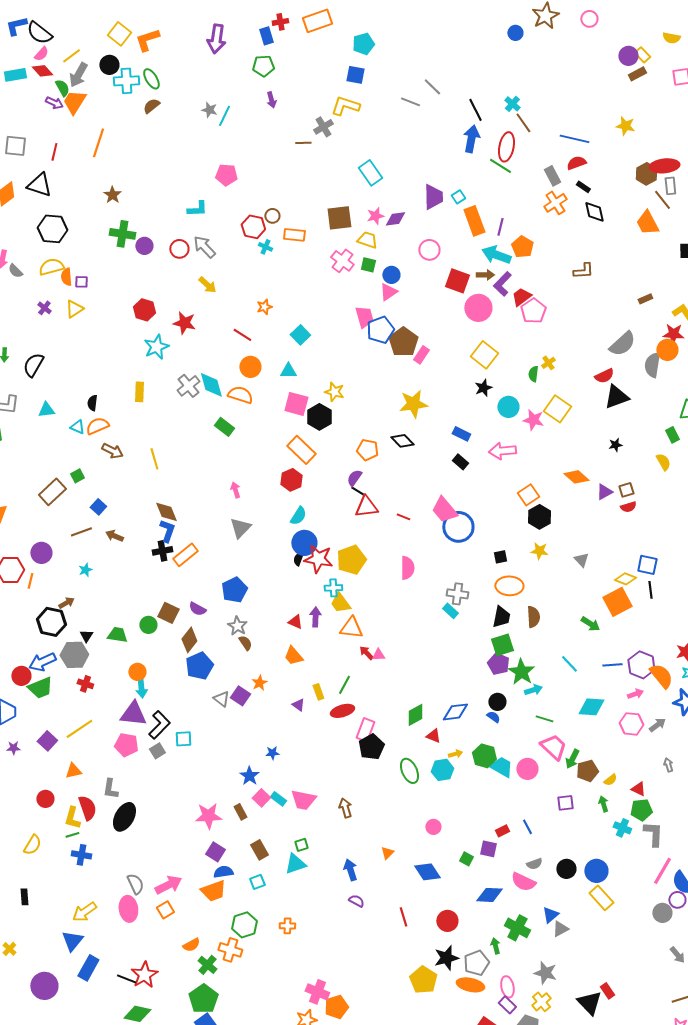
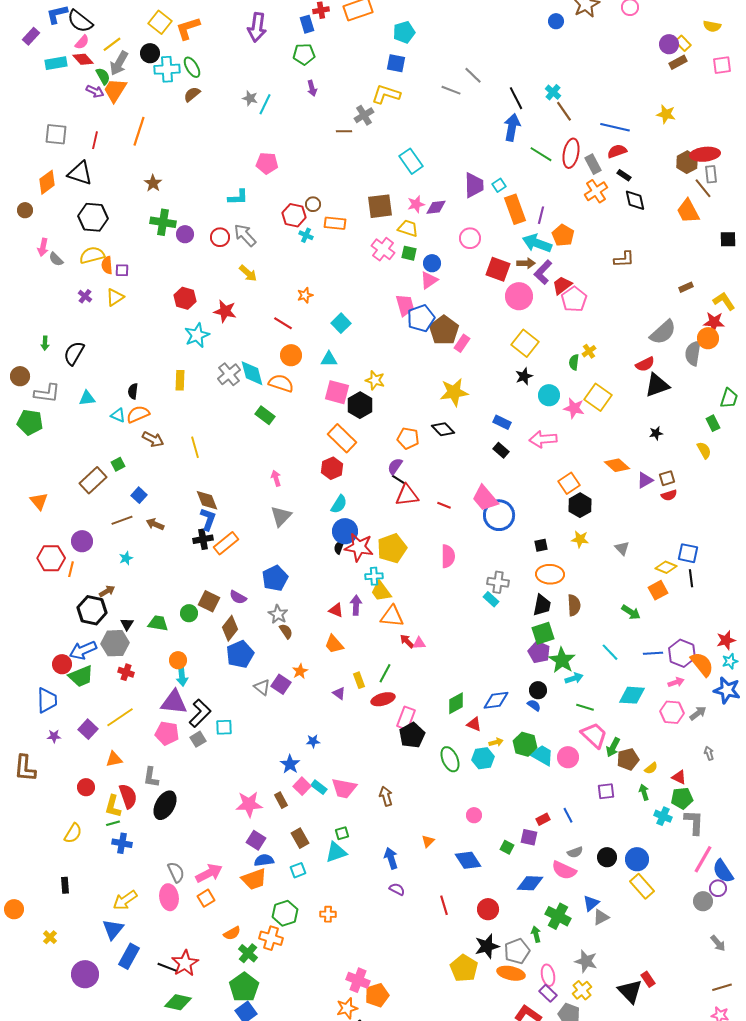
red ellipse: (506, 147) -> (571, 153), moved
orange square: (617, 602) -> (658, 590), size x0.7

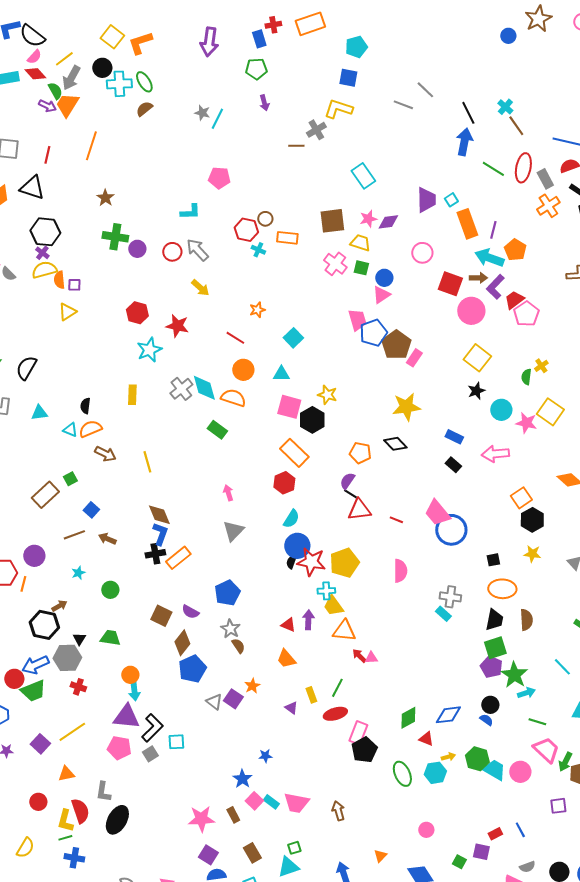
purple cross: (85, 296) -> (42, 253), moved
green circle: (189, 613) -> (110, 590), moved

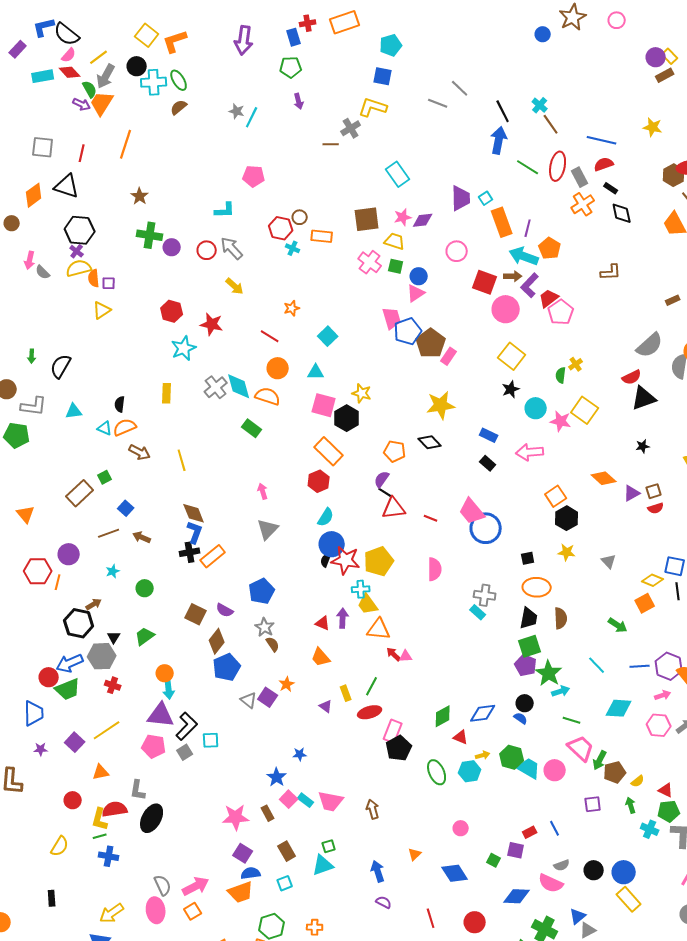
green trapezoid: (110, 638) -> (145, 636), turned -45
red semicircle: (80, 811) -> (115, 809), turned -80

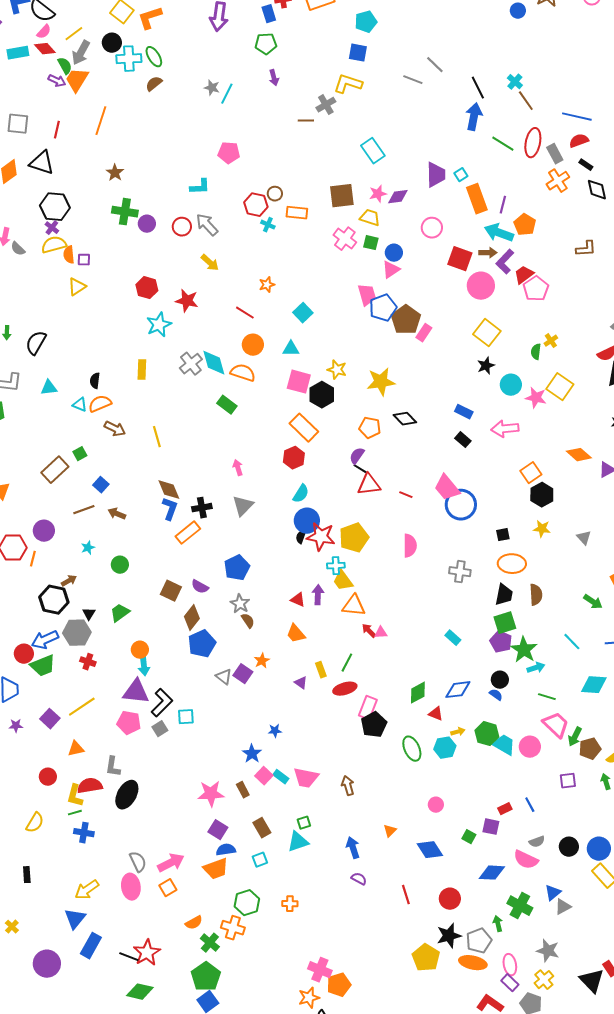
yellow star: (441, 405) -> (381, 382), moved
black cross: (190, 552) -> (202, 508), moved
cyan rectangle: (478, 612) -> (453, 638), moved

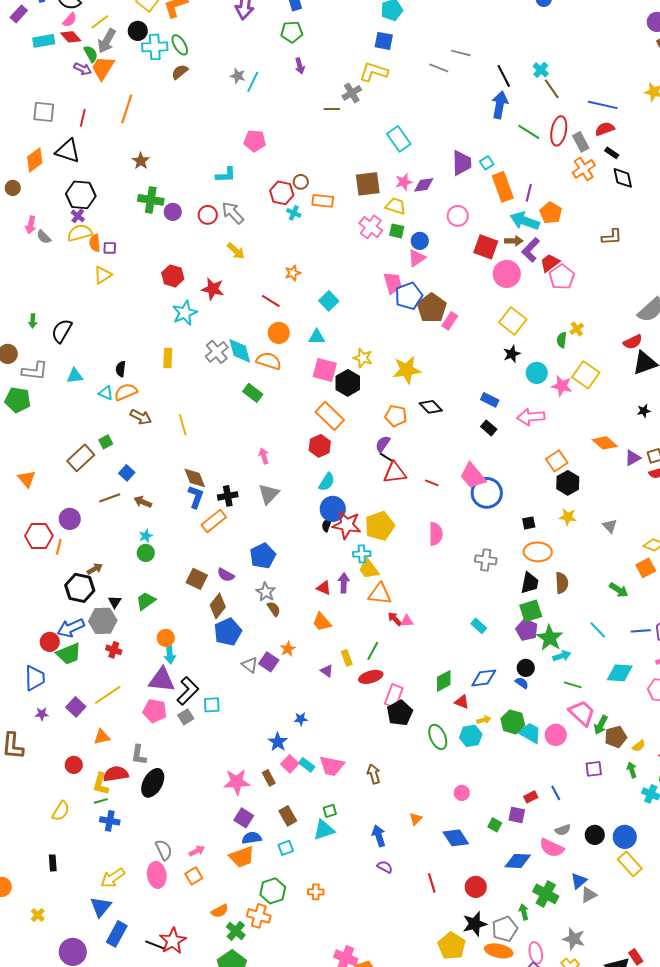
gray line: (435, 65) -> (461, 53), turned -30
cyan star: (88, 548) -> (146, 536), moved
pink arrow: (171, 863) -> (197, 851), size x0.6

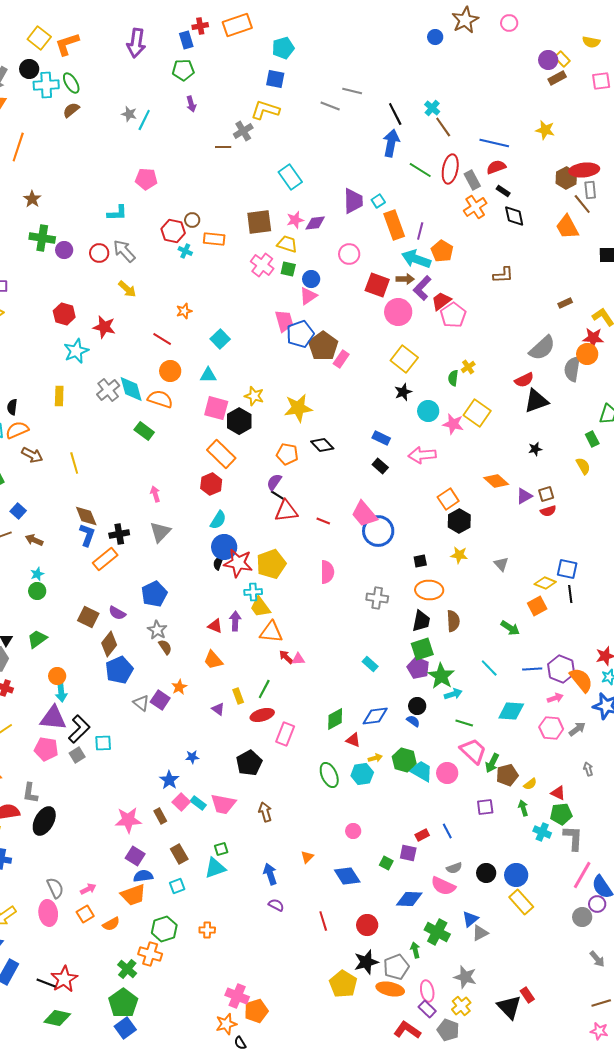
black pentagon: (400, 713) -> (249, 763), moved
orange semicircle: (220, 911) -> (111, 924), moved

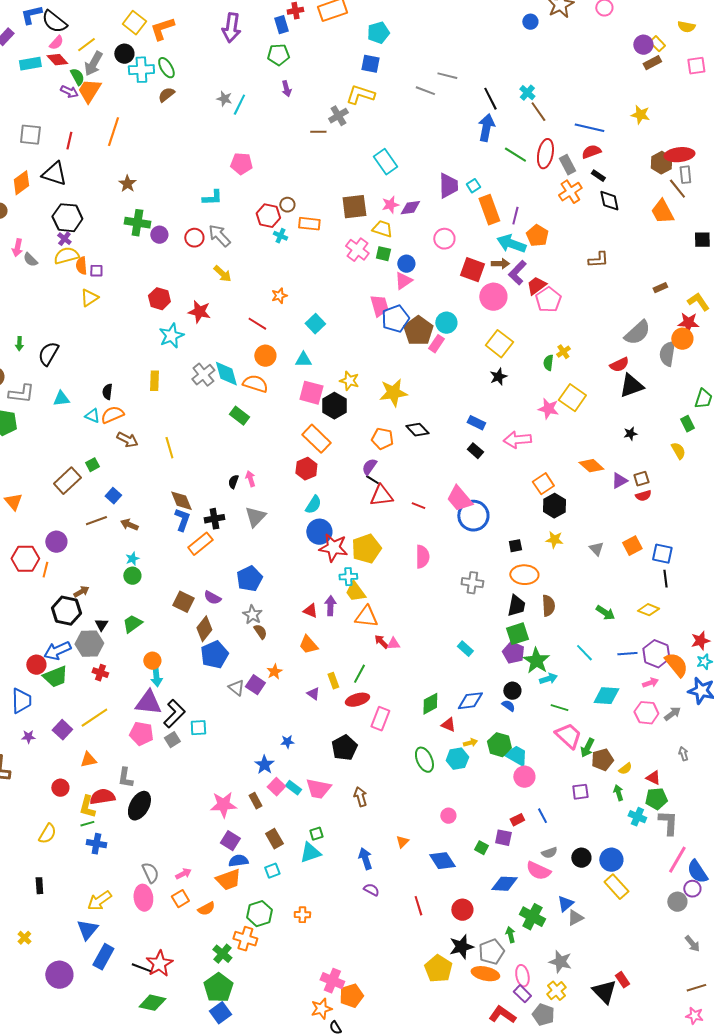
cyan circle: (428, 411) -> (446, 323), moved
black semicircle: (218, 563) -> (233, 482), moved
yellow diamond: (545, 583) -> (648, 610), moved
orange square: (537, 606) -> (632, 546), moved
pink circle: (447, 773) -> (524, 777), moved

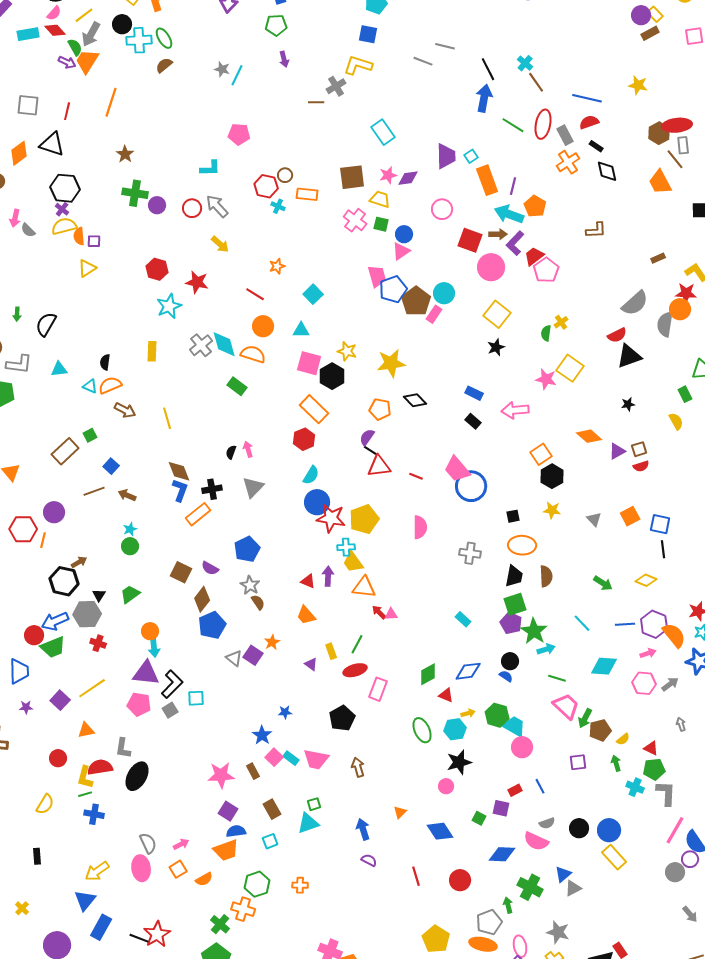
black star: (461, 947) -> (459, 762), moved

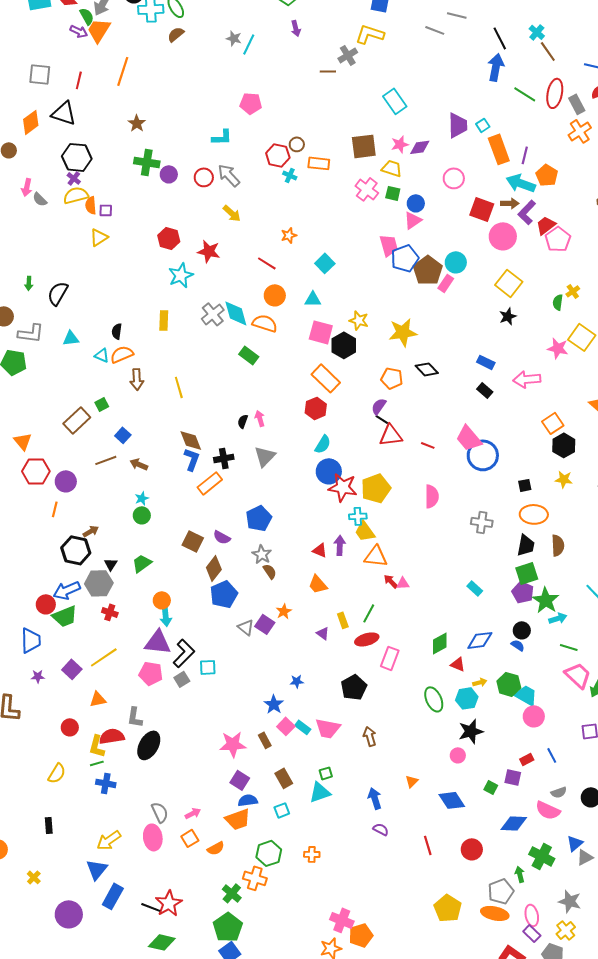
brown arrow: (125, 410) -> (137, 379), turned 60
red hexagon: (23, 529) -> (36, 471), moved

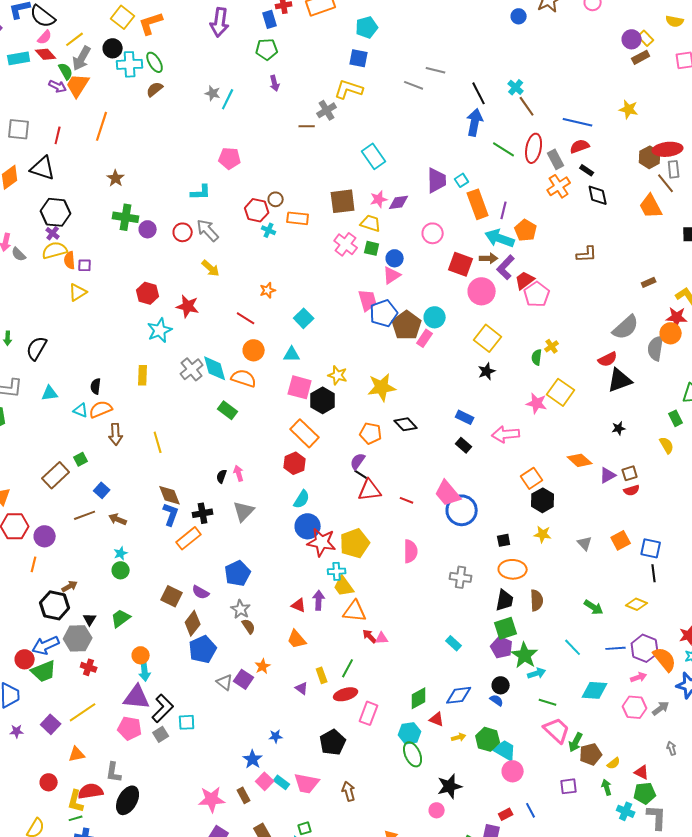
cyan hexagon: (467, 698) -> (410, 733), moved

